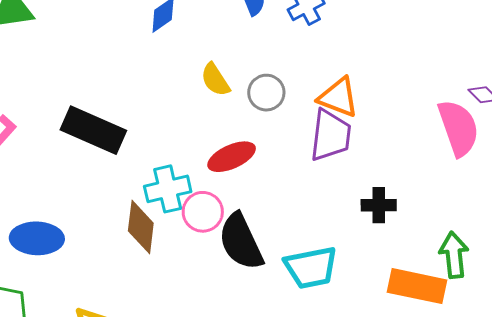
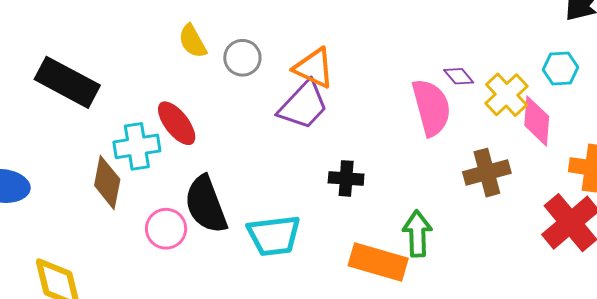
purple trapezoid: (330, 135) -> (303, 105), turned 32
red ellipse: (232, 157) -> (177, 123), moved, turned 72
pink circle: (203, 212) -> (166, 229), moved

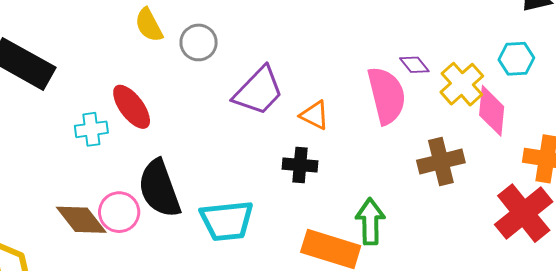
orange triangle: (314, 68) -> (315, 115), moved, size x0.7
cyan cross: (137, 146) -> (91, 129), size x0.7
brown diamond: (107, 182) -> (81, 220), moved, turned -50

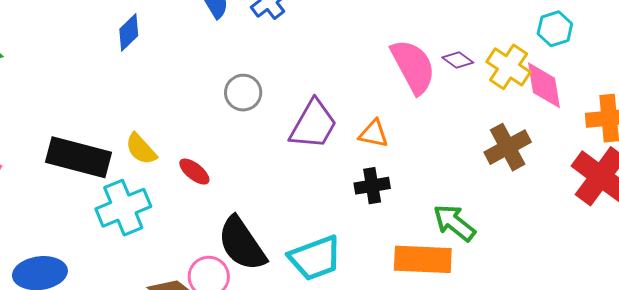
yellow semicircle: (149, 25) -> (141, 149), moved
pink semicircle: (387, 95) -> (413, 66), moved
red ellipse: (132, 107) -> (194, 172), size x0.7
cyan cross: (91, 129) -> (123, 208), moved, size x1.6
green arrow: (370, 221) -> (454, 223), turned -36

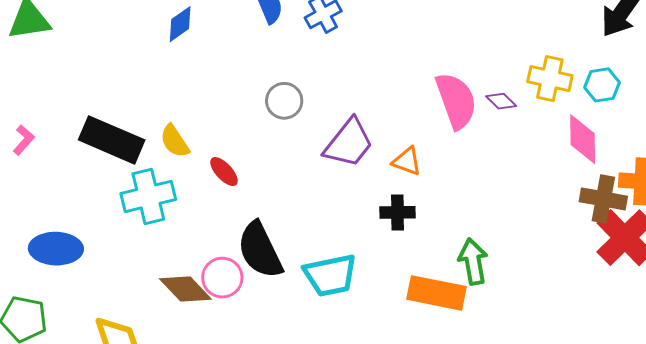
yellow cross: (509, 67) -> (550, 79), moved, turned -30
brown cross: (508, 147) -> (603, 199), moved, turned 30
green arrow: (454, 223) -> (473, 262), turned 33

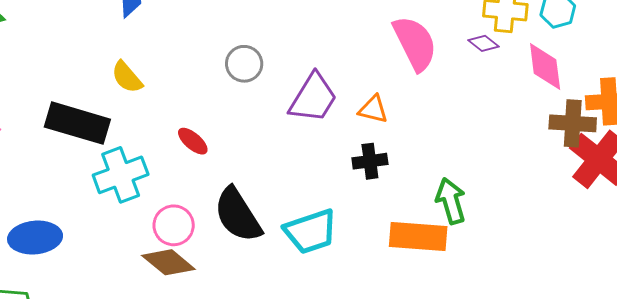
purple diamond: (501, 101) -> (484, 43), moved
yellow semicircle: (175, 141) -> (127, 77), moved
pink circle: (222, 278) -> (174, 225), moved

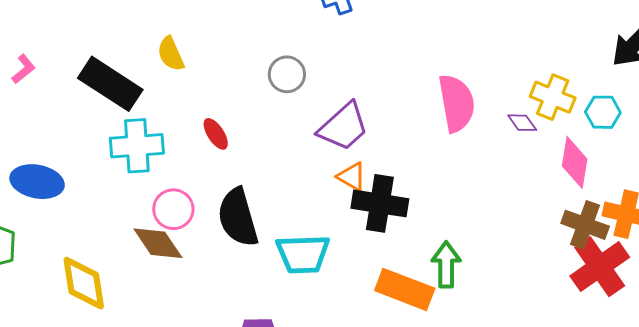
orange triangle: (373, 109) -> (352, 177), moved
black cross: (370, 161) -> (380, 203), size x1.6

